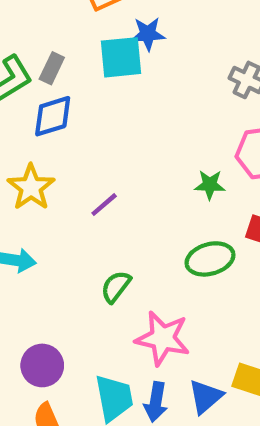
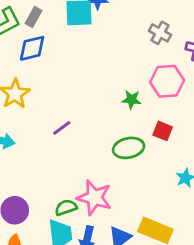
purple line: (104, 205) -> (62, 128), moved
green semicircle: (116, 287) -> (66, 207), moved, turned 30

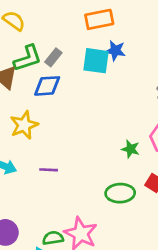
purple line: (62, 128) -> (49, 170), moved, turned 30

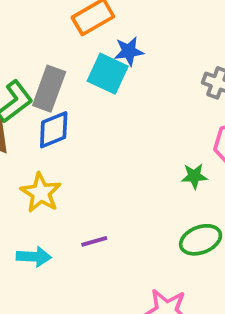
gray rectangle: (53, 57) -> (49, 89), size x1.6
cyan square: (96, 61) -> (108, 74), turned 36

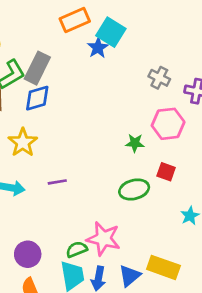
blue star: (129, 51) -> (98, 48), turned -30
cyan square: (108, 74) -> (111, 32), moved

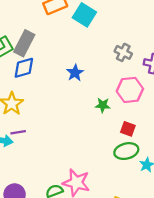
blue star: (98, 48) -> (75, 73), moved
purple line: (57, 182) -> (18, 132), moved
green ellipse: (134, 189) -> (126, 151), moved

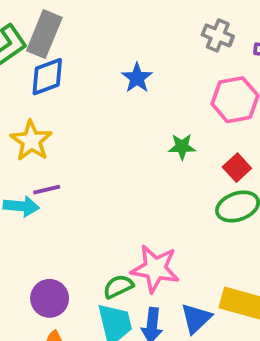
green star: (103, 105) -> (182, 147), moved
red square: (128, 129) -> (237, 168), turned 32

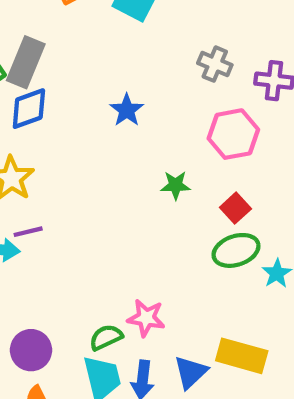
pink star: (155, 269) -> (146, 318), size x0.7

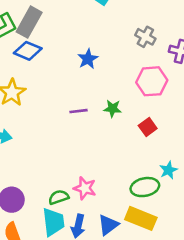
blue diamond: (29, 109) -> (28, 51), turned 36
purple line: (28, 232) -> (78, 111), moved
green ellipse: (236, 250) -> (145, 187), moved

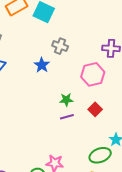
gray cross: (145, 37) -> (60, 46), moved
purple line: (78, 111) -> (67, 117), moved

